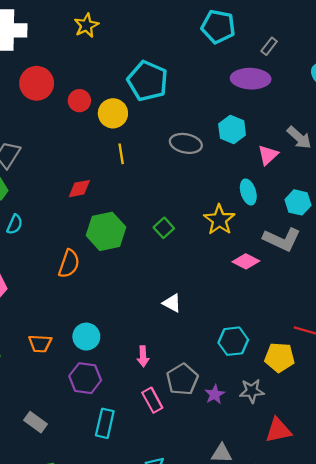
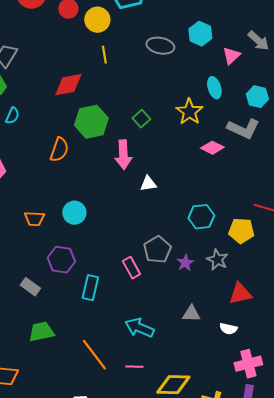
red diamond: (79, 189) -> (68, 85), size x1.4
white triangle: (172, 303) -> (148, 184), turned -36
pink arrow: (143, 356) -> (123, 155), moved, size x1.6
purple hexagon: (85, 378) -> (61, 260), moved
gray star: (252, 391) -> (217, 260), turned 30

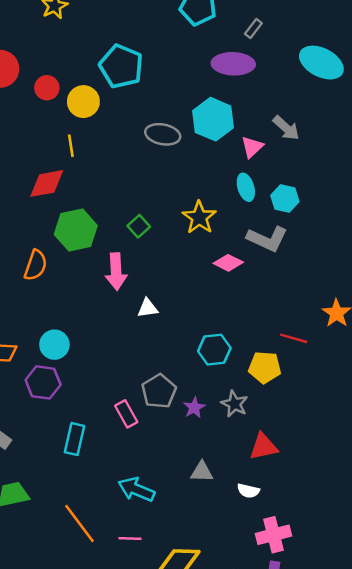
cyan hexagon: (200, 34) -> (213, 119), size x1.4
yellow line: (104, 55) -> (71, 146), moved
cyan ellipse: (214, 88) -> (246, 187), moved
purple hexagon: (61, 260) -> (43, 382), moved

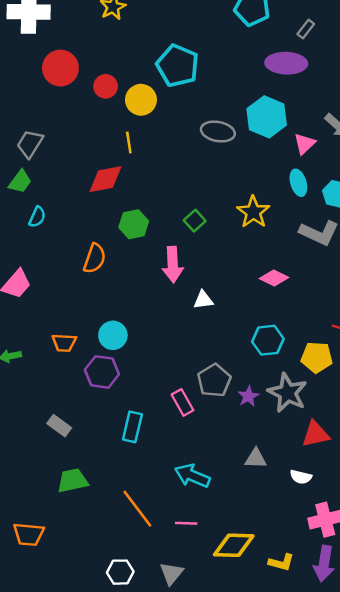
green hexagon: (76, 230) -> (134, 224), size x0.7
pink diamond: (228, 263) -> (274, 278), moved
gray star: (234, 404) -> (287, 393), size x1.5

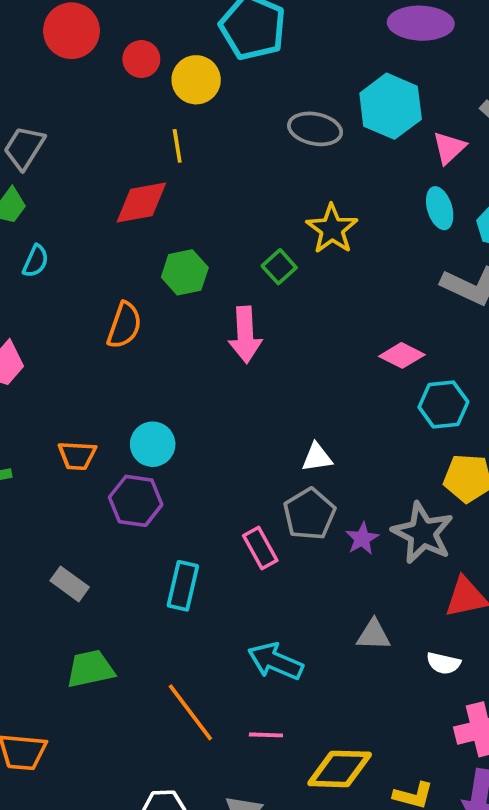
yellow star: (253, 212) -> (332, 229), moved
white triangle: (203, 300) -> (317, 457), moved
cyan hexagon: (268, 340) -> (443, 405), moved

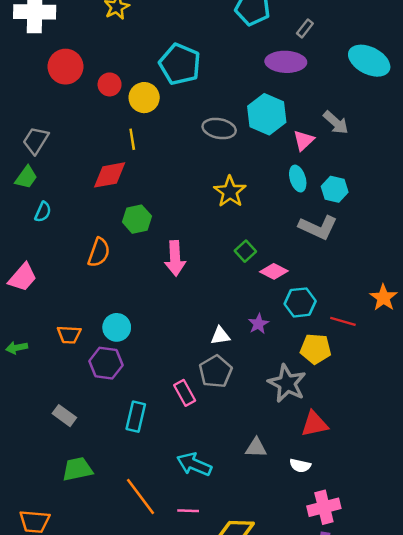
green square: (279, 267) -> (245, 251), moved
purple star: (362, 539) -> (258, 324), moved

